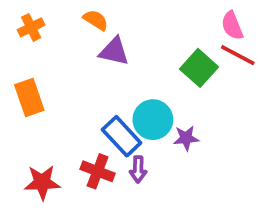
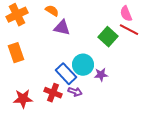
orange cross: (31, 27) -> (17, 15), size x1.5
purple arrow: (138, 169) -> (75, 92), turned -72

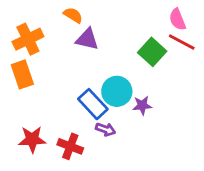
orange cross: (17, 15) -> (28, 39), moved
red cross: (53, 93) -> (70, 146), moved

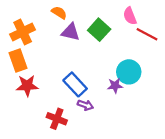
pink semicircle: (177, 19) -> (130, 16), moved
green square: (152, 52) -> (99, 30), moved
cyan circle: (117, 91) -> (129, 72), moved
red star: (32, 139) -> (27, 86), moved

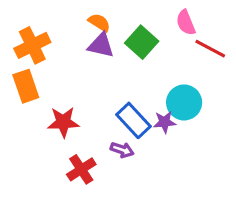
orange semicircle: (59, 13) -> (99, 23), moved
blue rectangle: (75, 84) -> (134, 120), moved
red star: (27, 86) -> (63, 122), moved
red cross: (57, 119) -> (81, 169), turned 36

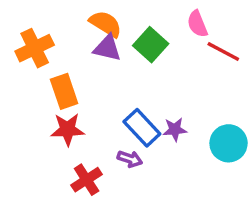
orange semicircle: (99, 23) -> (106, 24), size x1.4
orange rectangle: (26, 86) -> (64, 91), moved
cyan circle: (184, 102) -> (229, 143), moved

